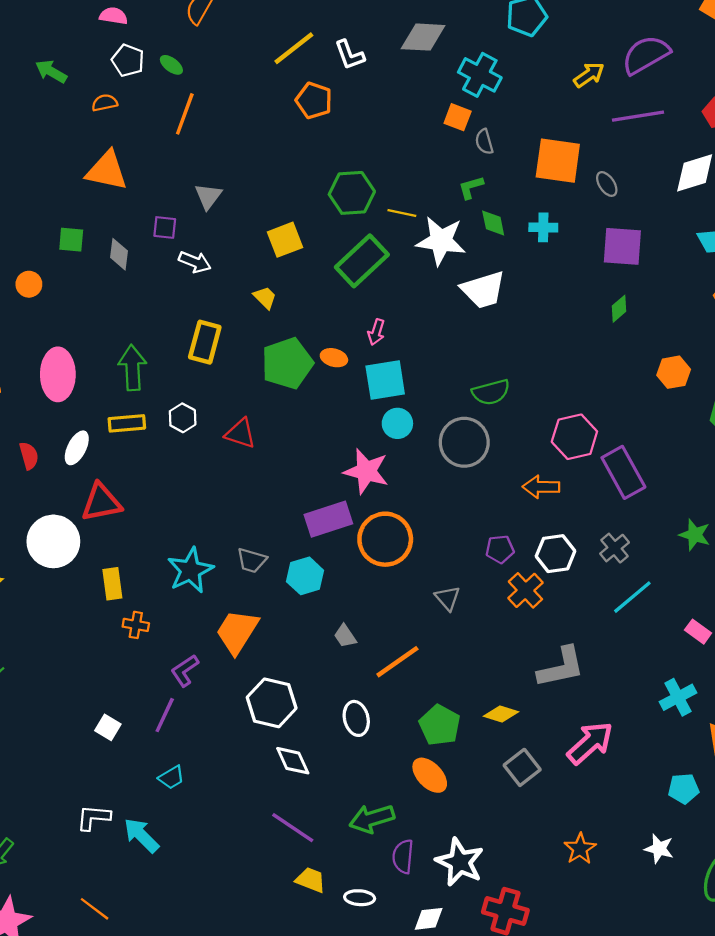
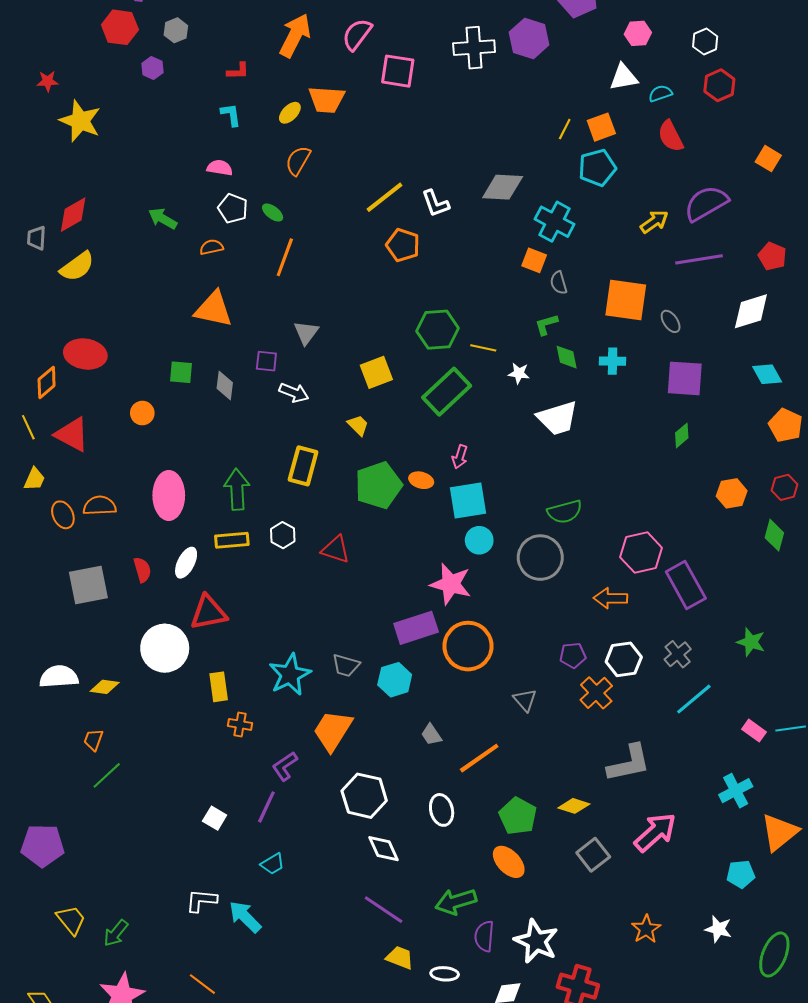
white star: (441, 241) -> (519, 373), size x0.5

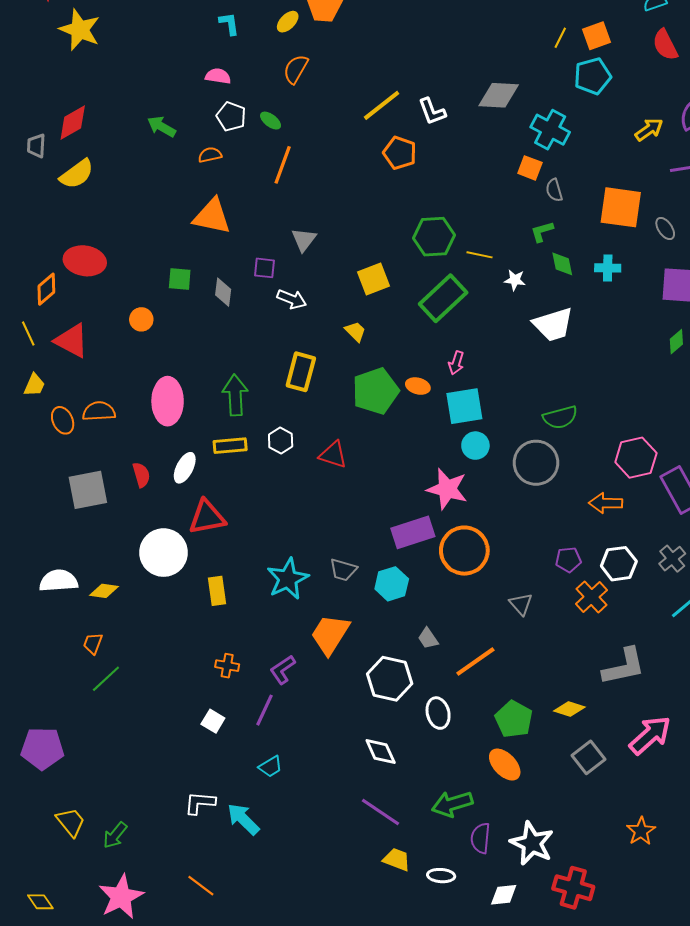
orange cross: (240, 724) -> (227, 666), moved
white hexagon: (364, 796) -> (390, 679), moved

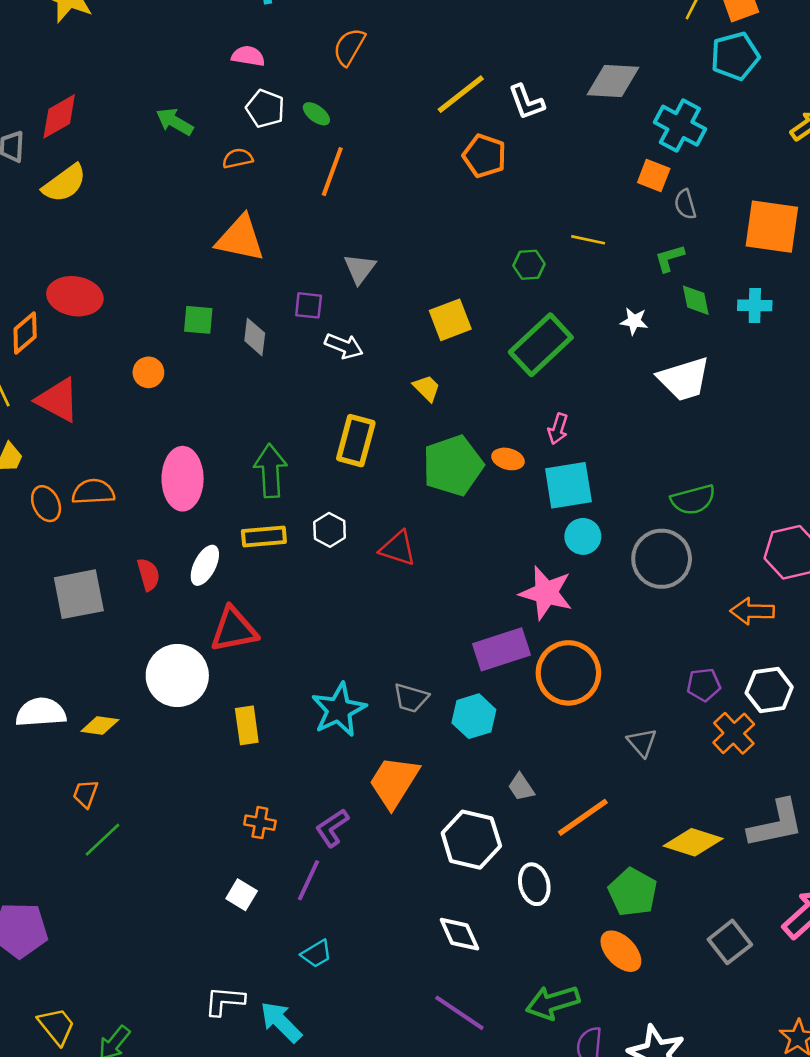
green hexagon: (434, 237) -> (529, 265), size x0.6
yellow line: (479, 255) -> (588, 240), moved
yellow diamond: (569, 709) -> (693, 842), moved, size x1.4

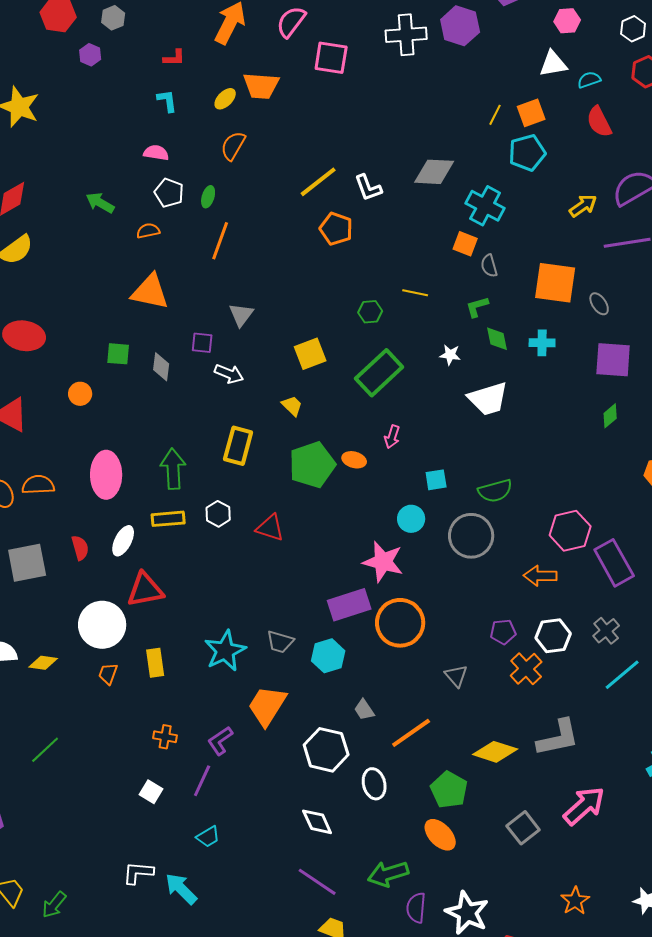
green ellipse: (316, 114) -> (208, 197), turned 70
cyan square: (568, 485) -> (436, 480), moved, size x0.6
orange trapezoid: (85, 794) -> (108, 674), moved

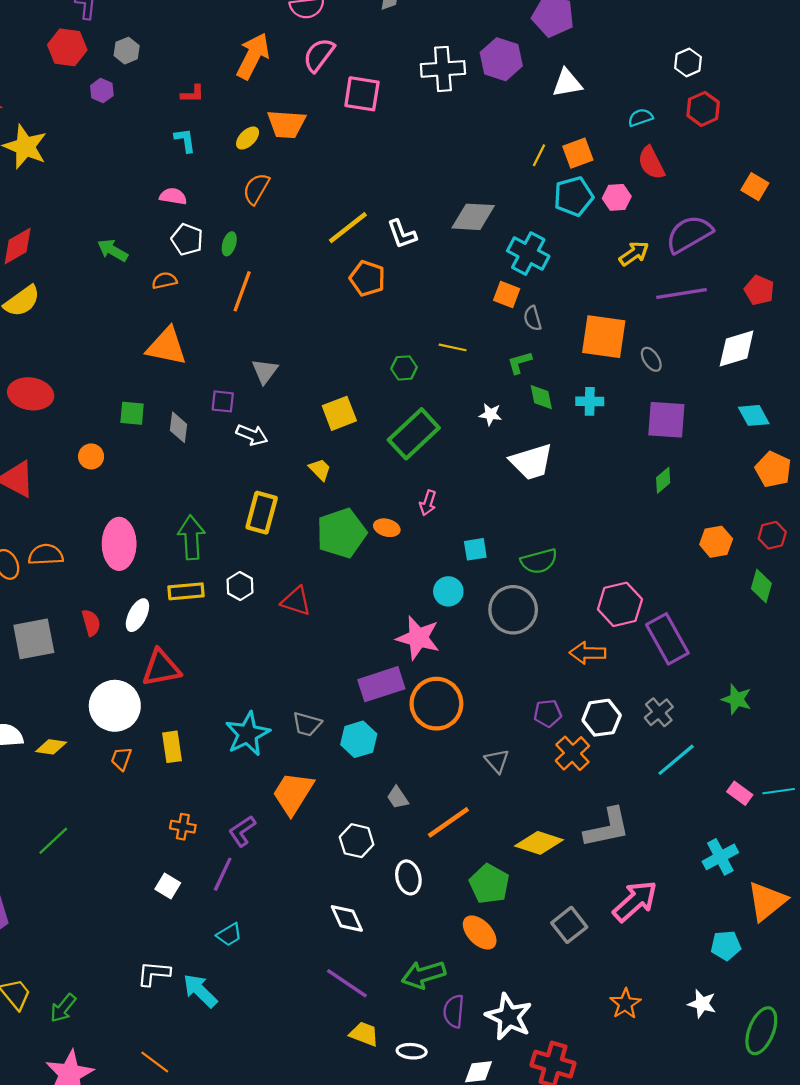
pink hexagon: (567, 21) -> (617, 197), moved
white triangle: (553, 64) -> (567, 83), moved
white hexagon: (326, 750) -> (357, 841), size x0.7

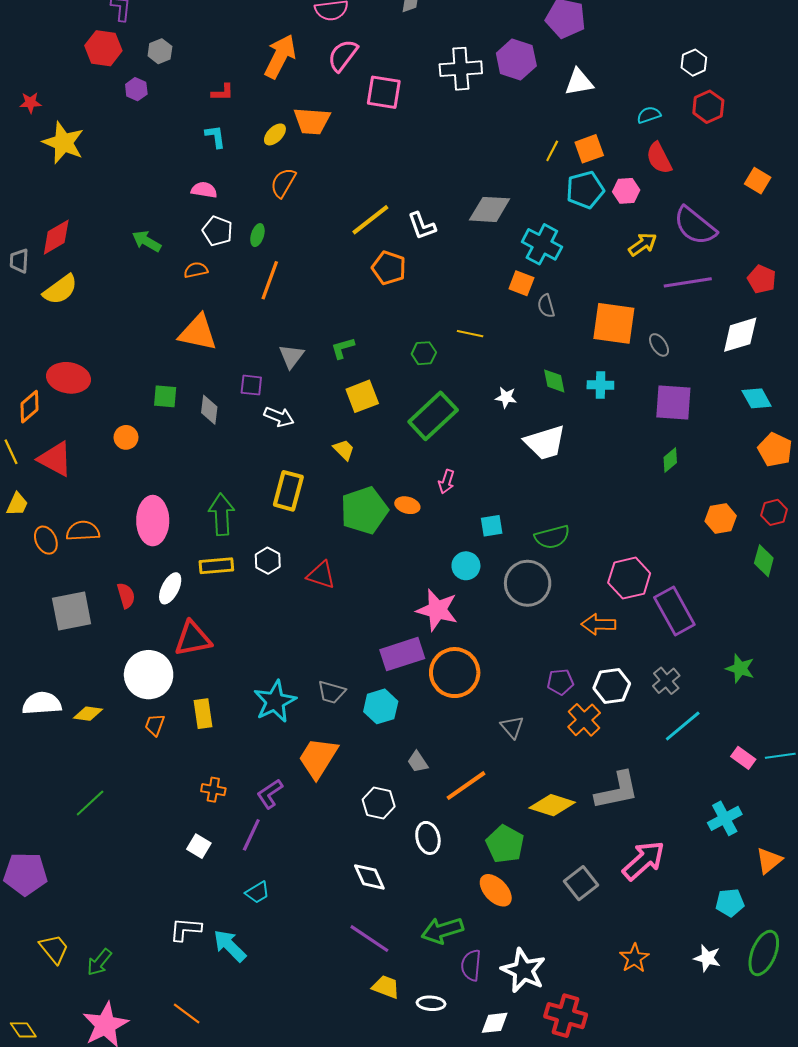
purple semicircle: (689, 234) -> (695, 226), turned -111
green L-shape: (520, 363) -> (343, 348), moved
orange triangle: (767, 901) -> (769, 861), size x0.7
green ellipse: (761, 1031) -> (764, 953), moved

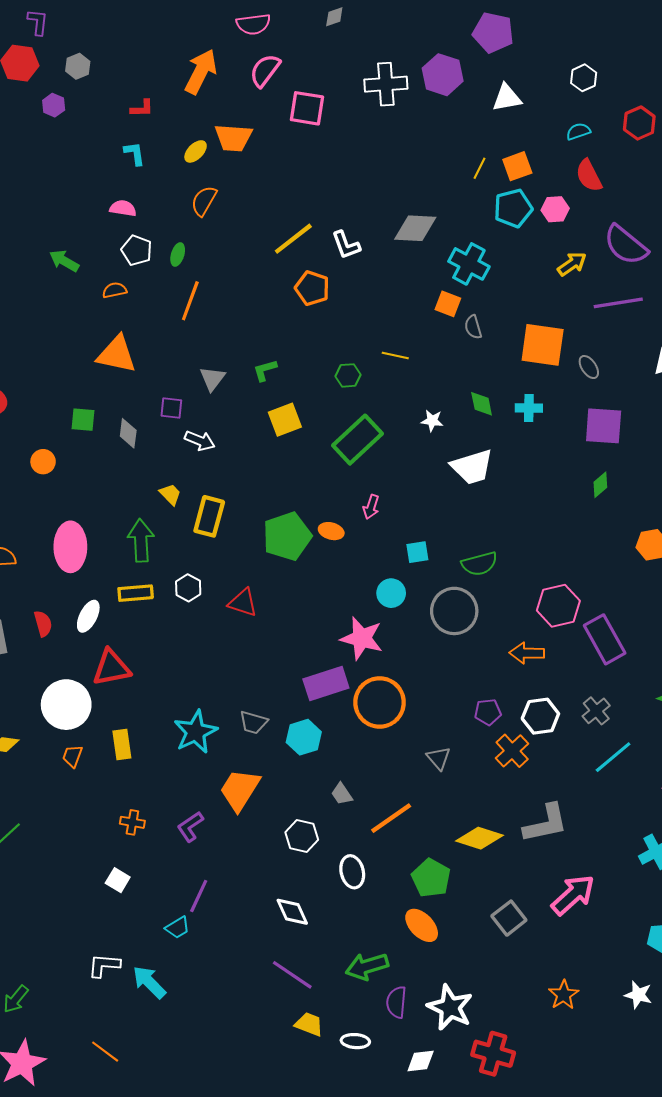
white hexagon: (694, 63) -> (584, 78), moved
yellow trapezoid: (344, 450) -> (170, 494), moved
purple line: (251, 835) -> (199, 896), moved

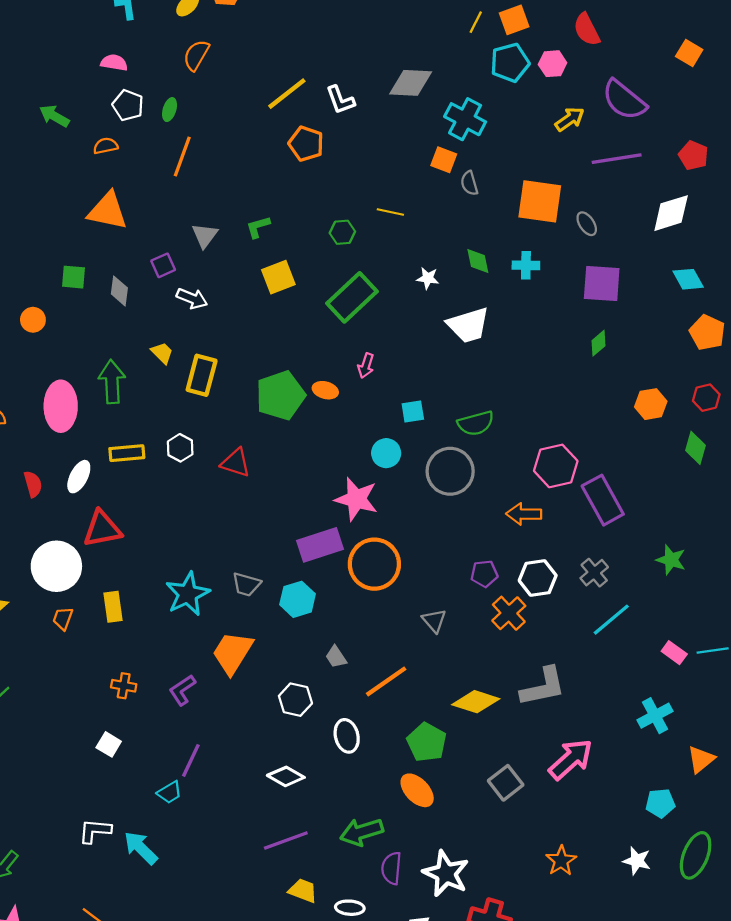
purple square: (171, 408) -> (163, 265), turned -30
green arrow: (141, 541) -> (112, 382), moved
white diamond: (292, 912) -> (286, 776), turned -36
purple line: (292, 975) -> (286, 840), turned -54

